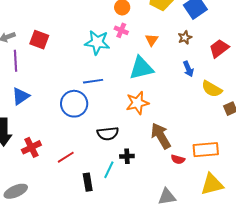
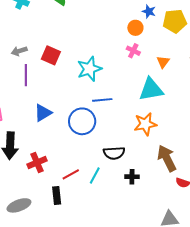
cyan star: (97, 42) -> (89, 69), moved, turned -30
blue triangle: (21, 96) -> (43, 113), moved
cyan line: (109, 170) -> (95, 176), moved
black rectangle: (88, 182) -> (57, 196), moved

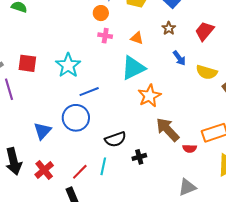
orange triangle: (163, 62) -> (137, 38), turned -32
blue triangle: (43, 113) -> (42, 131), moved
orange star: (145, 124) -> (149, 96), moved

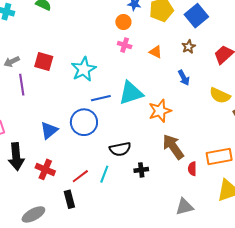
blue arrow: (179, 58) -> (184, 78), moved
cyan triangle: (133, 68) -> (131, 93), moved
red semicircle: (190, 149) -> (192, 169), turned 80
red cross: (44, 170) -> (45, 169), turned -36

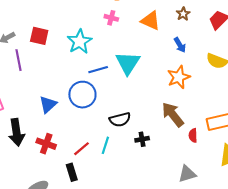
pink cross: (125, 45) -> (111, 18), moved
orange triangle: (156, 52) -> (150, 21), size x1.5
cyan triangle: (131, 93) -> (128, 63), turned -36
orange star: (160, 111) -> (179, 77), moved

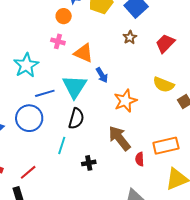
orange triangle: (150, 21) -> (84, 53), moved
blue arrow: (180, 45) -> (102, 75), moved
black semicircle: (120, 119) -> (76, 119), moved, turned -60
cyan line: (105, 145) -> (62, 145), moved

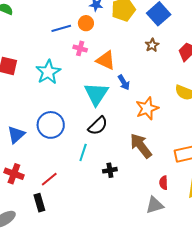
blue line: (45, 93) -> (61, 28), moved
black semicircle: (76, 119) -> (98, 126), turned 30
red semicircle: (140, 159) -> (164, 183), moved

